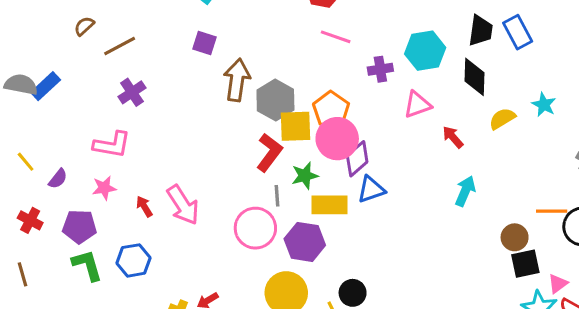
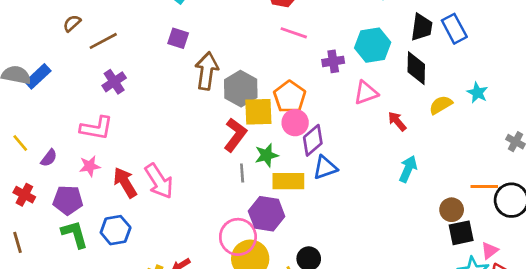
pink circle: (337, 139) -> (295, 123), size x0.7
red arrow: (144, 206) -> (125, 182), size x1.6
pink circle: (255, 228) -> (238, 237), moved

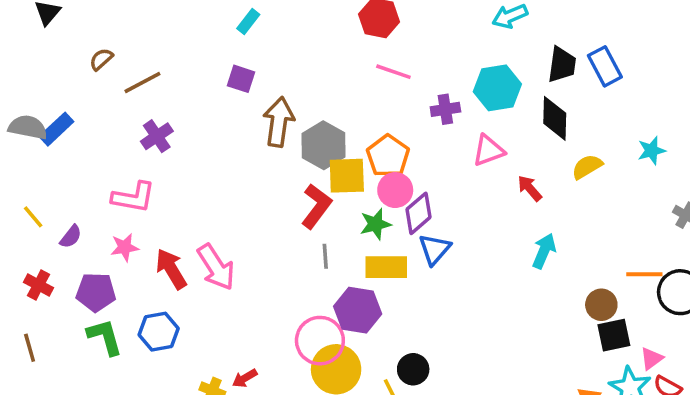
cyan star: (477, 93) -> (652, 151), moved, turned 30
green star: (267, 155) -> (375, 224), moved
blue triangle: (325, 168) -> (435, 249), turned -30

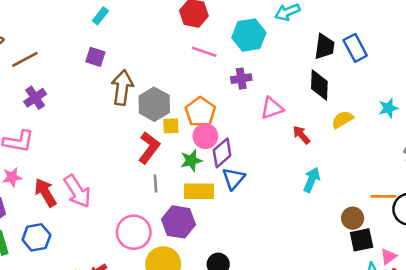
cyan hexagon: (497, 88) -> (249, 35), moved
yellow square: (347, 176) -> (171, 126), size x0.6
pink circle: (320, 341) -> (134, 232), moved

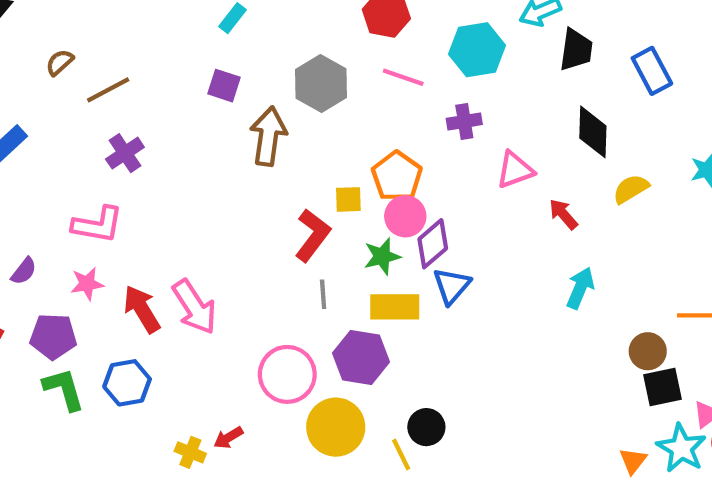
black trapezoid: (324, 47) -> (576, 50), moved
gray hexagon: (154, 104) -> (321, 83), moved

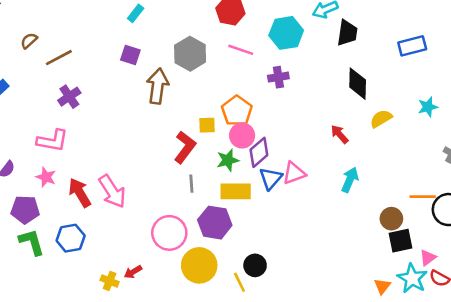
blue rectangle: (652, 71) -> (412, 46), moved, turned -76
pink triangle: (515, 170) -> (294, 173), moved
pink star: (87, 284) -> (46, 177), turned 30

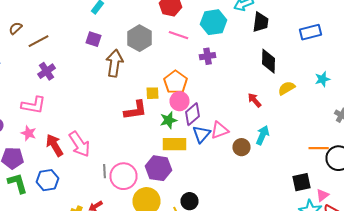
red L-shape: (185, 147) -> (136, 110), turned 45
gray line: (191, 184) -> (104, 171), moved
brown circle: (391, 219) -> (242, 147), moved

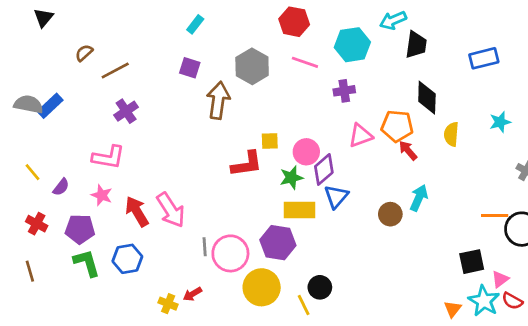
orange pentagon: (176, 82) -> (397, 126), moved, turned -30
yellow semicircle: (286, 88) -> (451, 134), turned -54
pink triangle: (220, 130) -> (361, 136), moved

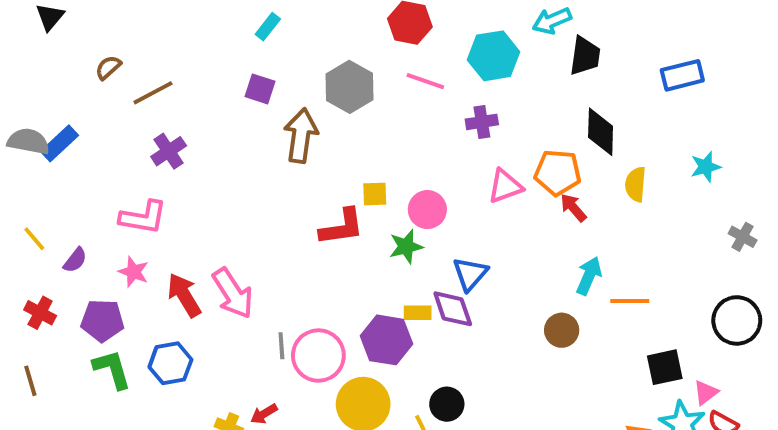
purple diamond: (324, 169) -> (453, 309), moved, turned -68
yellow rectangle: (300, 210) -> (418, 313), moved, size x0.6
brown circle: (390, 214) -> (562, 330), moved
orange line: (495, 215) -> (630, 301), moved

